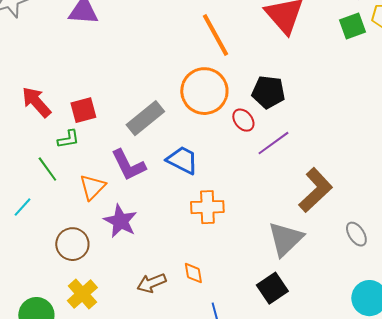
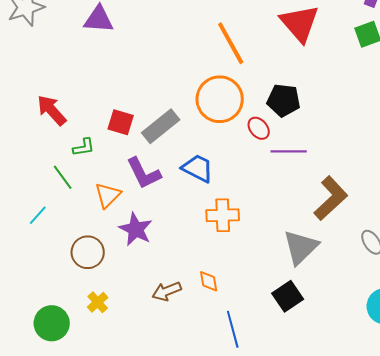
red square: (83, 110) -> (121, 122), moved, turned 32
purple line: (273, 143) -> (289, 151), turned 36
yellow cross: (82, 294) -> (98, 302), size x0.7

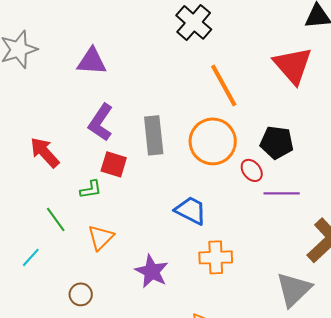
gray rectangle: (161, 126) -> (154, 135), moved, turned -57
green L-shape: (84, 147) -> (91, 189), moved
purple L-shape: (144, 173) -> (101, 122), moved, turned 60
purple star: (136, 229) -> (152, 271), moved
brown circle: (88, 252) -> (81, 294), size x0.7

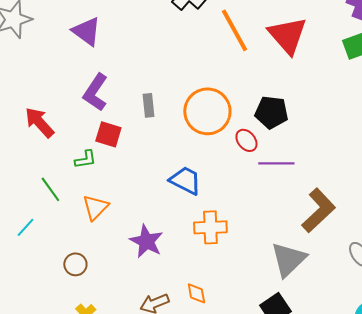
purple triangle: (92, 61) -> (86, 31), turned 32
orange line: (224, 85) -> (234, 30), moved
gray rectangle: (154, 135) -> (148, 105), size x0.6

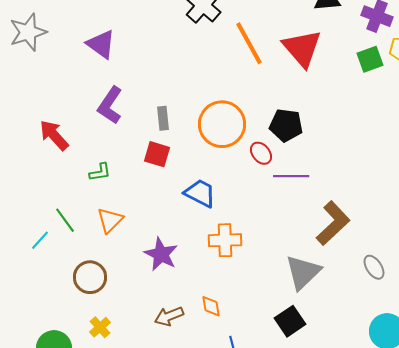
red square: (108, 134) -> (157, 154), moved
green line: (50, 189) -> (65, 220), moved
brown circle: (75, 264) -> (90, 277), size x1.4

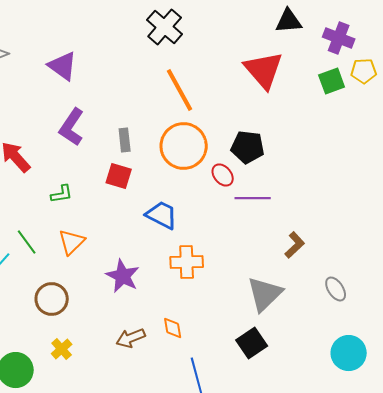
orange line: (249, 43) -> (180, 90), moved
brown L-shape: (333, 223) -> (295, 245), size x0.6

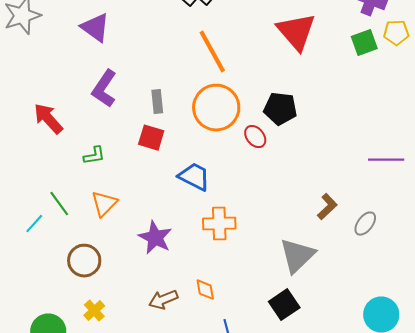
purple line: (253, 198) -> (386, 160), moved
gray ellipse: (336, 289) -> (365, 224), moved, turned 70

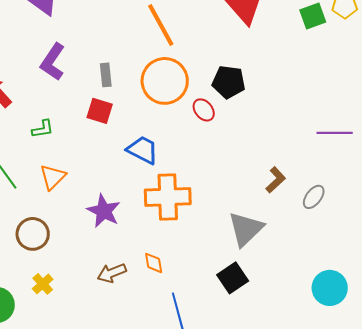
orange cross: (219, 224) -> (168, 197), size x1.4

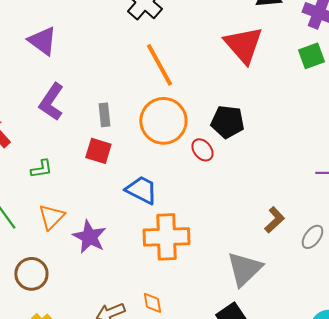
purple star: (104, 211) -> (89, 237), moved

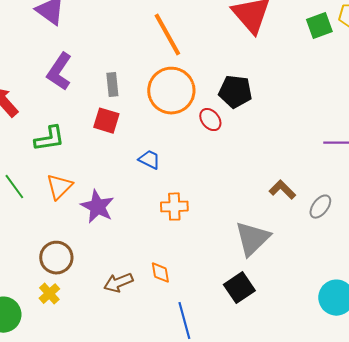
green L-shape: (41, 169) -> (49, 139), size x1.4
blue trapezoid: (141, 190) -> (149, 160), size x0.7
brown L-shape: (274, 220) -> (282, 190), turned -92
orange cross: (166, 237) -> (174, 207), size x0.6
brown circle: (31, 274) -> (56, 258), moved

